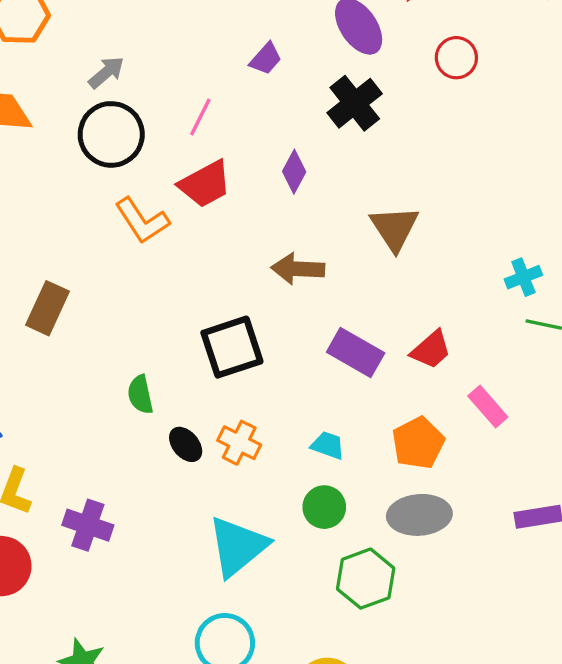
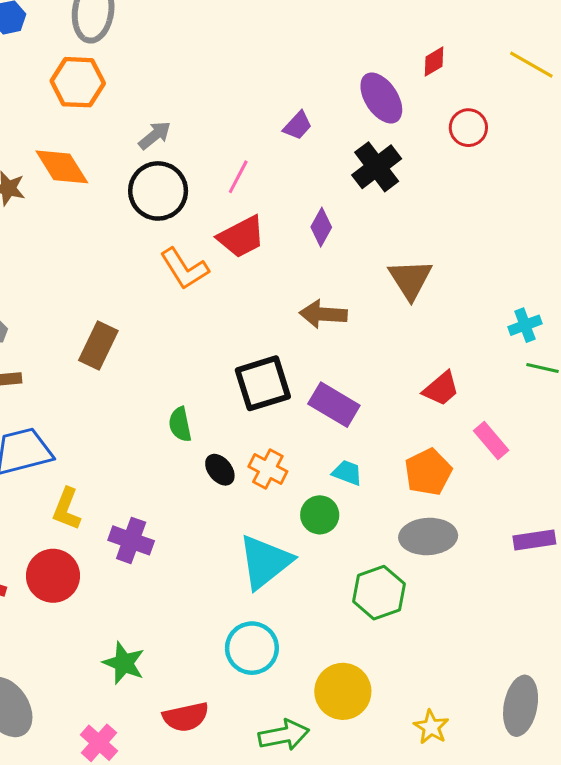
purple rectangle: (356, 352) -> (334, 405), moved
green circle: (324, 507) -> (320, 515), moved

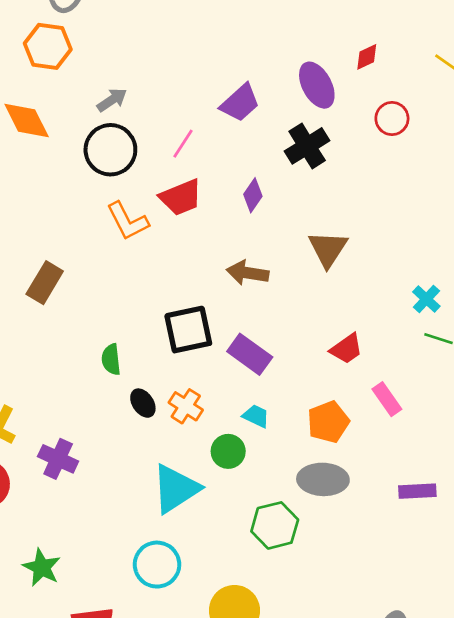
purple trapezoid: (298, 126) -> (240, 103), size x1.5
cyan cross: (525, 325) -> (426, 299), turned -32

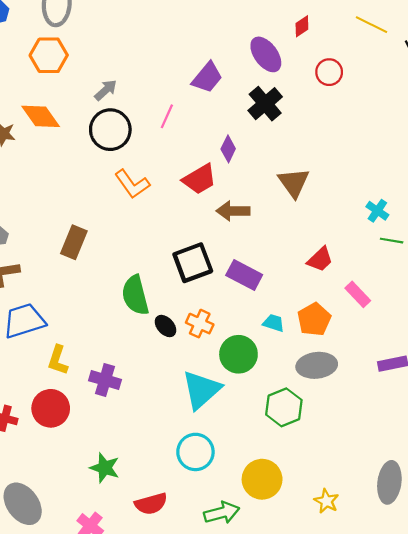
red trapezoid: (181, 197) -> (200, 179), moved
green semicircle: (111, 359) -> (135, 295), size x1.6
cyan trapezoid: (256, 416) -> (274, 323), moved
green circle: (228, 451) -> (238, 354), size x1.4

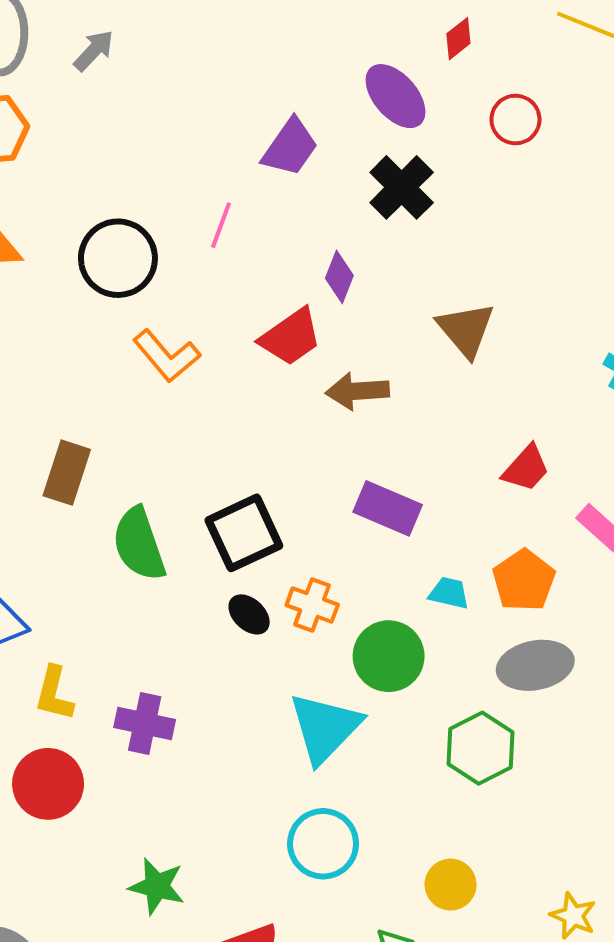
gray arrow: (106, 90) -> (94, 51), moved
black square: (193, 263) -> (244, 533), moved
green semicircle: (135, 295) -> (139, 544), moved
yellow circle: (262, 479) -> (451, 885), size x0.7

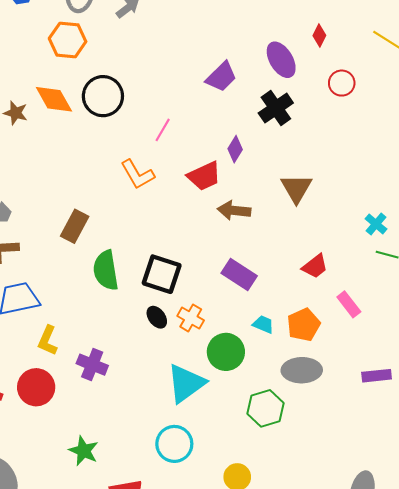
red diamond: (458, 39) -> (319, 36), turned -35
pink line: (221, 225) -> (163, 130), moved
black circle: (118, 258) -> (103, 96), moved
black square: (244, 533) -> (162, 274), turned 33

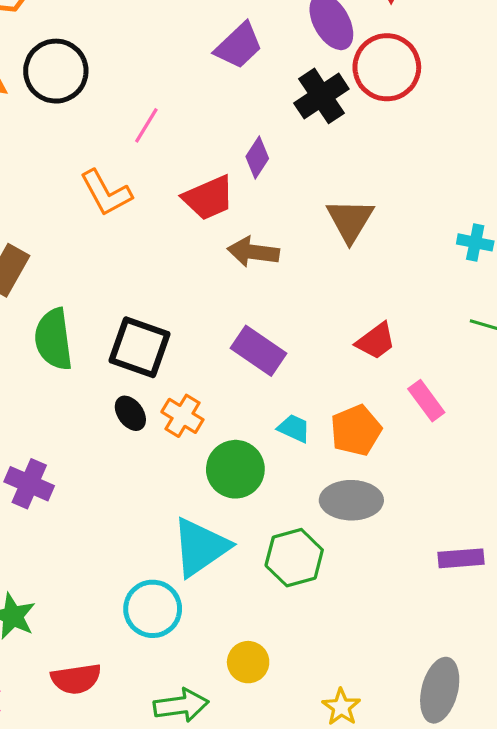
red circle: (342, 83) -> (387, 67), moved, size x1.6
cyan cross: (376, 224) -> (475, 242), moved, turned -30
purple rectangle: (377, 376) -> (461, 558), moved
cyan triangle: (186, 383) -> (200, 547), moved

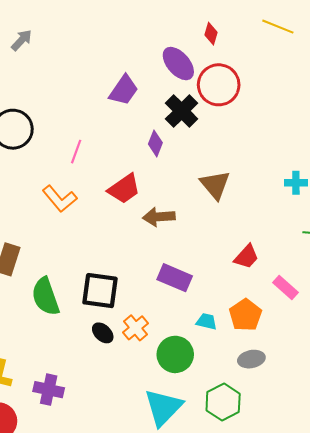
purple diamond: (257, 157) -> (155, 143), moved
orange cross: (182, 416) -> (135, 328), turned 30
gray ellipse: (351, 500) -> (251, 359), size x0.7

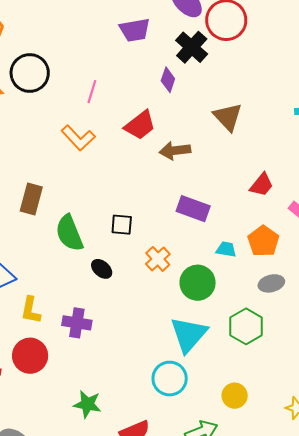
purple trapezoid: (124, 90) -> (135, 30), turned 48
black square: (100, 291) -> (122, 225), size x0.6
black ellipse: (103, 333) -> (102, 269), moved

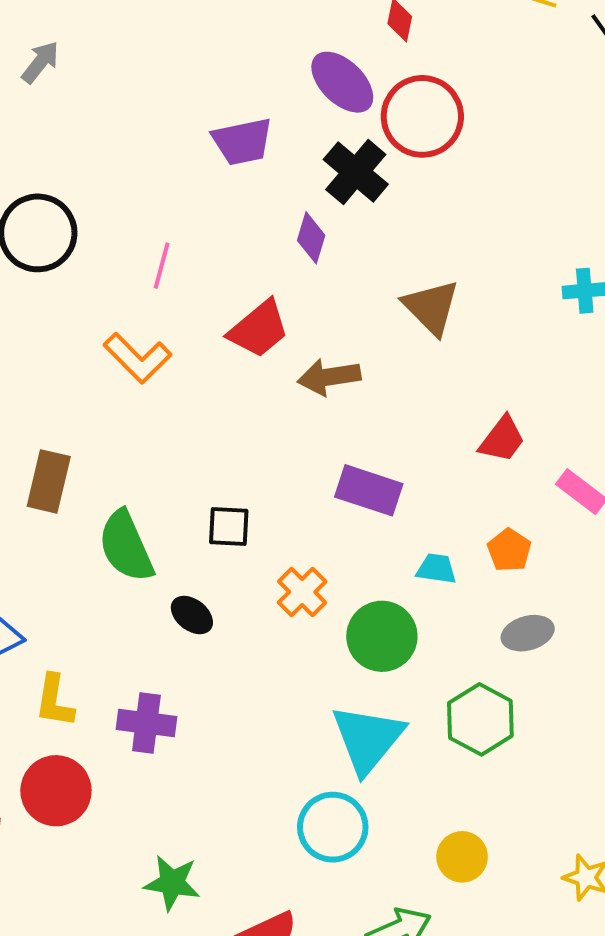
orange pentagon: (263, 241) -> (509, 550), size x0.7

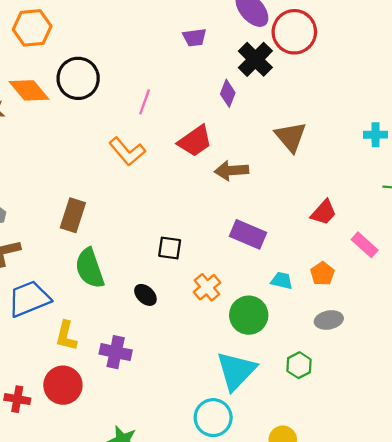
purple trapezoid: (242, 141) -> (194, 37), size x0.7
green semicircle: (126, 546) -> (90, 268), moved
green hexagon: (480, 719) -> (299, 365), size x0.7

